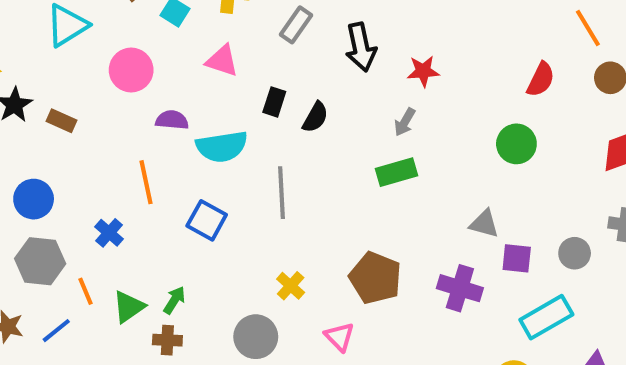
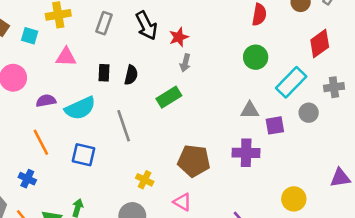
red star: (423, 71) -> (179, 37), moved
green rectangle: (397, 172) -> (169, 97), moved
cyan rectangle: (546, 317) -> (291, 82), moved

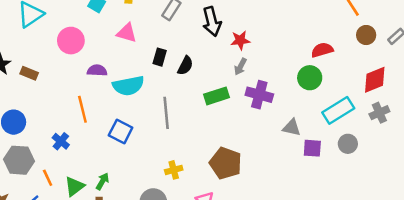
red semicircle: (259, 15) -> (322, 50), moved, turned -130
gray cross: (334, 87) -> (379, 113), moved, turned -30
purple cross: (246, 153) -> (259, 95), moved
yellow cross: (145, 180) -> (174, 170), turned 35

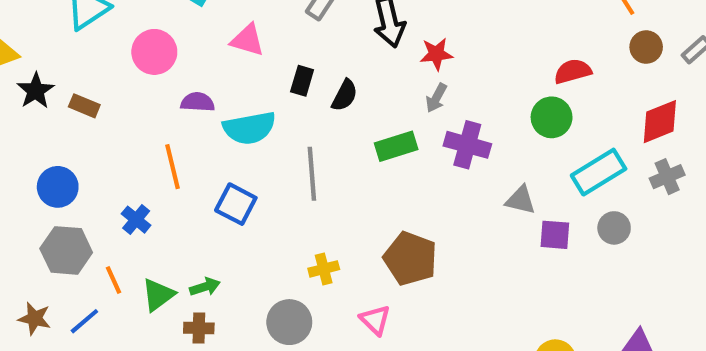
green arrow: (102, 181) -> (205, 287), turned 42

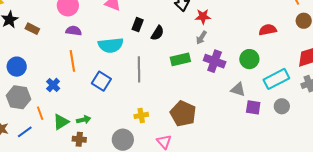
purple semicircle: (198, 102) -> (74, 31), moved
green circle: (552, 117) -> (249, 59), moved

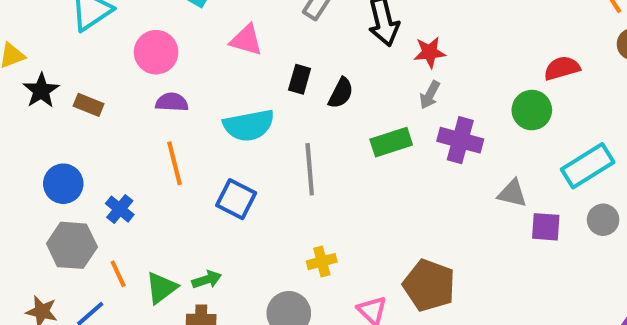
green circle: (249, 59) -> (532, 110), moved
blue cross: (53, 85) -> (120, 209), moved
brown pentagon: (183, 114) -> (429, 285), moved

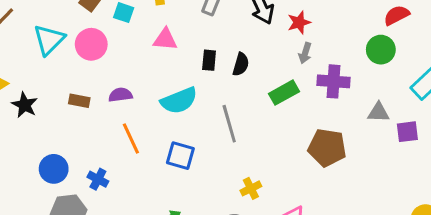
pink circle: (156, 52) -> (91, 44), moved
brown rectangle: (89, 105) -> (79, 101), moved
brown pentagon: (429, 285) -> (327, 148), moved

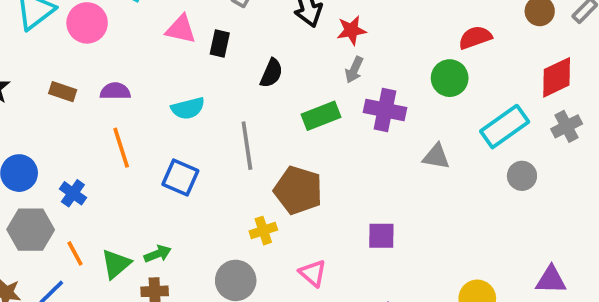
black rectangle: (209, 60) -> (220, 44), moved
cyan semicircle: (179, 101) -> (188, 108), size x0.7
purple square: (407, 132) -> (381, 236), moved
brown pentagon: (327, 148) -> (298, 190), moved

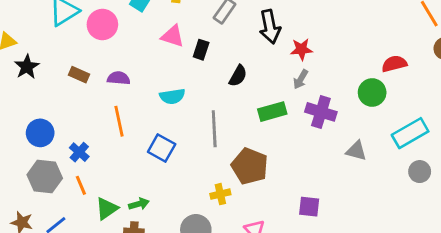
orange line: (75, 253) -> (81, 185), moved

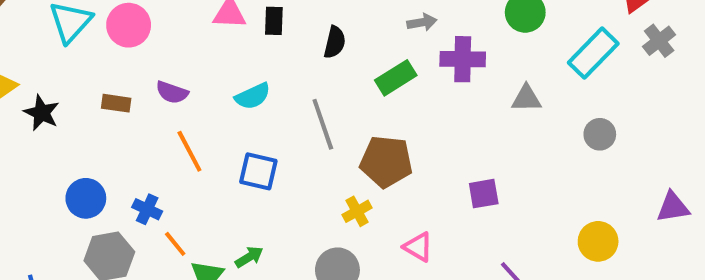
purple semicircle: (119, 78) -> (172, 92), turned -150
gray arrow: (301, 79) -> (422, 22), turned -114
gray circle: (420, 172) -> (600, 134), moved
orange line: (81, 185) -> (175, 244), moved

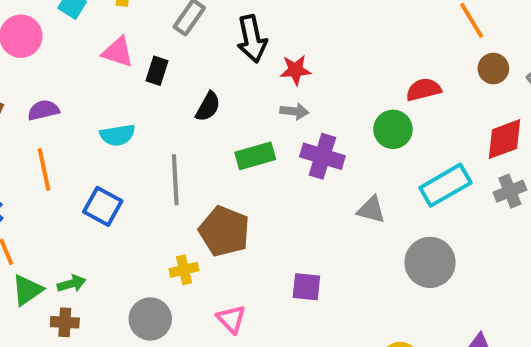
purple semicircle: (172, 92) -> (43, 110), turned 132
gray circle: (600, 134) -> (430, 262), size x1.6

